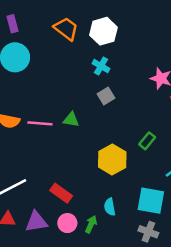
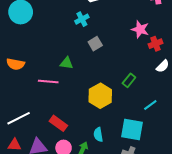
cyan cross: (101, 66) -> (82, 19), moved, turned 32
pink line: (40, 123) -> (48, 81), moved

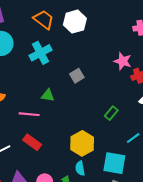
cyan cross: (82, 19) -> (40, 53), moved, size x1.5
yellow hexagon: (100, 96) -> (82, 143), moved
red rectangle: (58, 123) -> (32, 142), moved

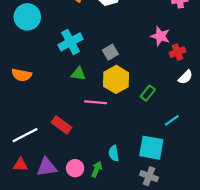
cyan cross: (40, 53) -> (71, 42), moved
pink line: (29, 114) -> (96, 102), moved
yellow hexagon: (82, 143) -> (116, 79), moved

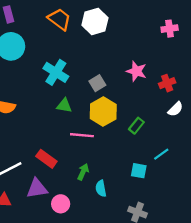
pink star: (160, 36) -> (136, 71), moved
cyan cross: (71, 42) -> (56, 72), turned -30
cyan square: (151, 148) -> (139, 171), moved, size x0.6
purple triangle: (47, 167) -> (37, 188), moved
green arrow: (97, 169) -> (83, 172), moved

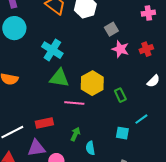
gray square: (97, 83) -> (111, 29), moved
red cross: (167, 83) -> (146, 49), moved
green triangle: (64, 106) -> (59, 78), size x1.5
green rectangle: (136, 126) -> (120, 95), turned -64
red rectangle: (46, 159) -> (44, 123), turned -48

